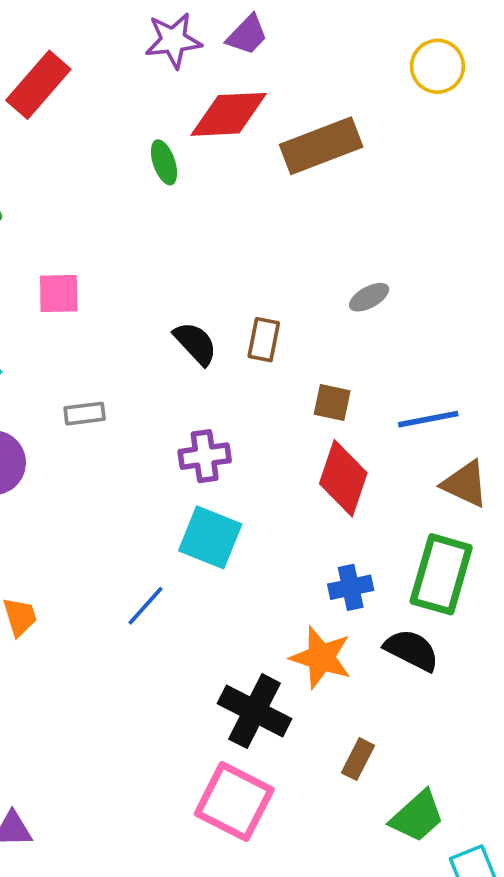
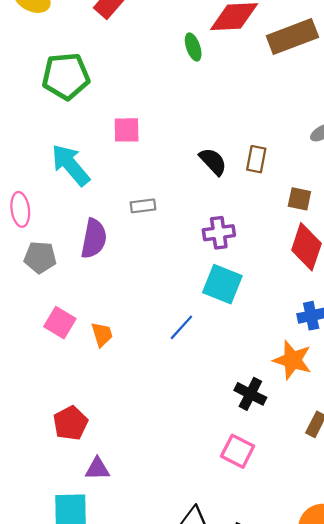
black cross: (255, 711) -> (250, 394), size x0.7
pink square: (234, 802) -> (238, 451), size x0.7

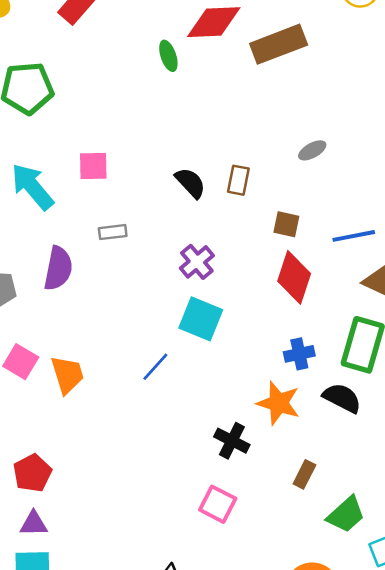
pink square: (127, 130) -> (93, 166), moved
purple cross: (219, 233) -> (197, 262), turned -32
orange trapezoid: (102, 334) -> (67, 375), size x1.4
purple triangle: (97, 469) -> (34, 524), moved

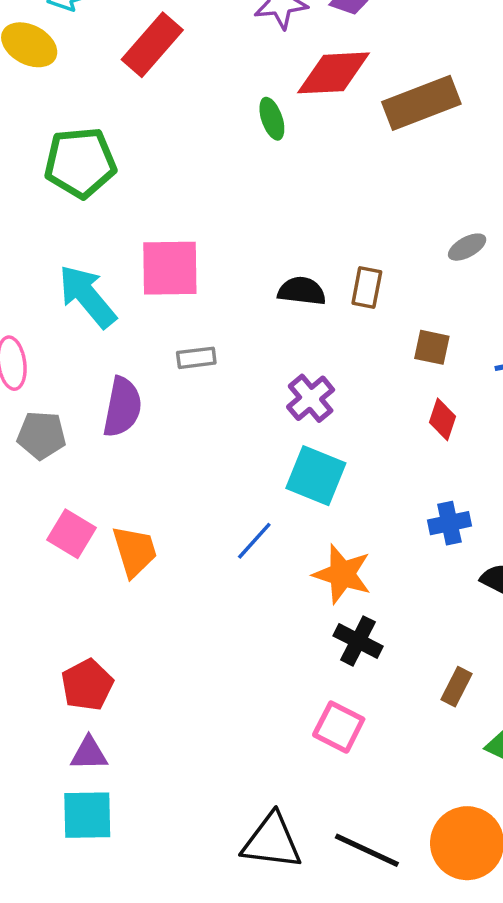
pink square: (93, 166) -> (170, 268), size x1.5
black semicircle: (190, 183) -> (302, 291), turned -40
red diamond: (294, 277) -> (442, 419), size x0.6
orange star: (279, 403) -> (342, 574), moved

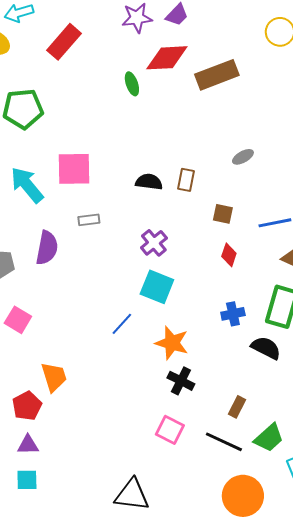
orange trapezoid: (135, 551) -> (54, 377), moved
cyan square: (87, 815) -> (27, 480), size x0.7
black line: (367, 850) -> (224, 442), moved

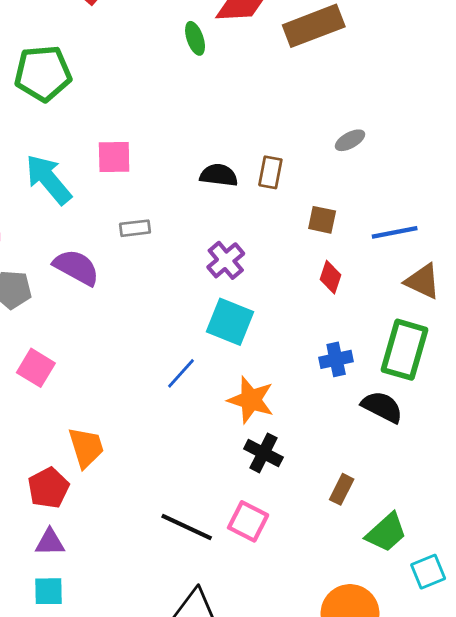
pink square: (74, 169) -> (114, 157), size x0.7
purple semicircle: (47, 248) -> (76, 267), turned -72
black line: (224, 442) -> (187, 527), moved

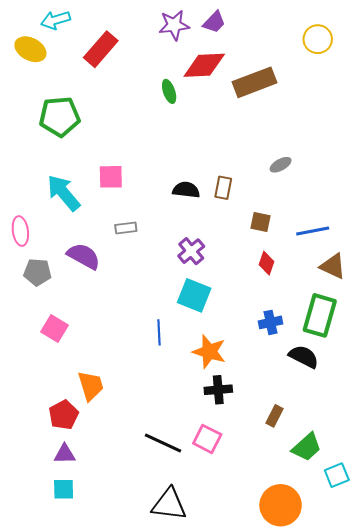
blue line: (181, 373) -> (159, 332), turned -45
black cross: (263, 453) -> (218, 390), turned -32

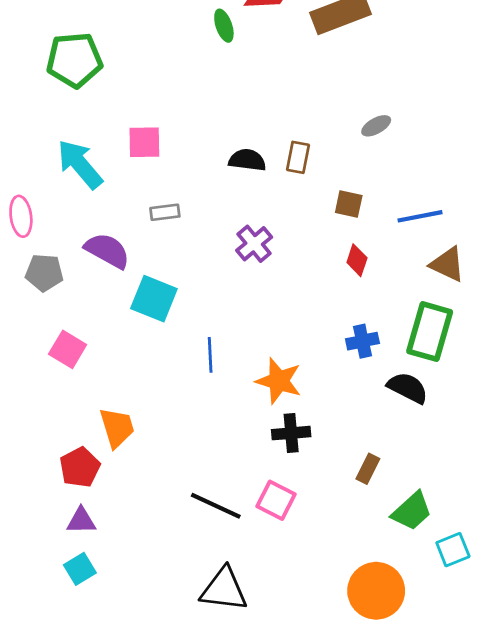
cyan square: (194, 295) -> (154, 299), moved
cyan square: (64, 489) -> (80, 569), turned -30

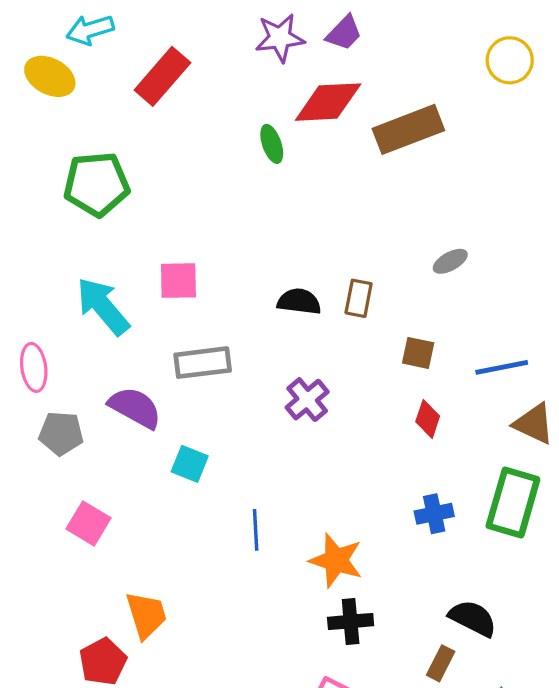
gray rectangle: (165, 212) -> (203, 363), size x1.6
cyan square: (154, 299) -> (190, 464), size x0.7
black semicircle: (408, 388) -> (473, 618), moved

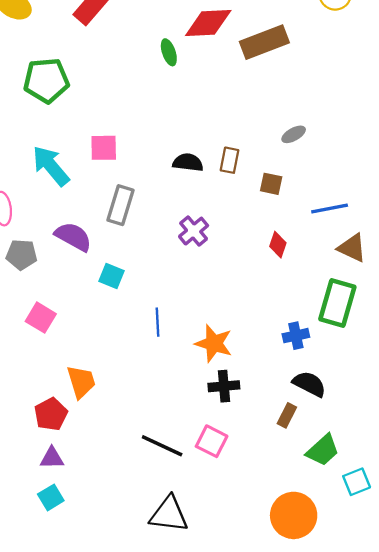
brown square: (418, 353) -> (271, 184), moved
gray rectangle: (203, 363) -> (120, 205), turned -66
blue cross: (434, 514) -> (296, 336), moved

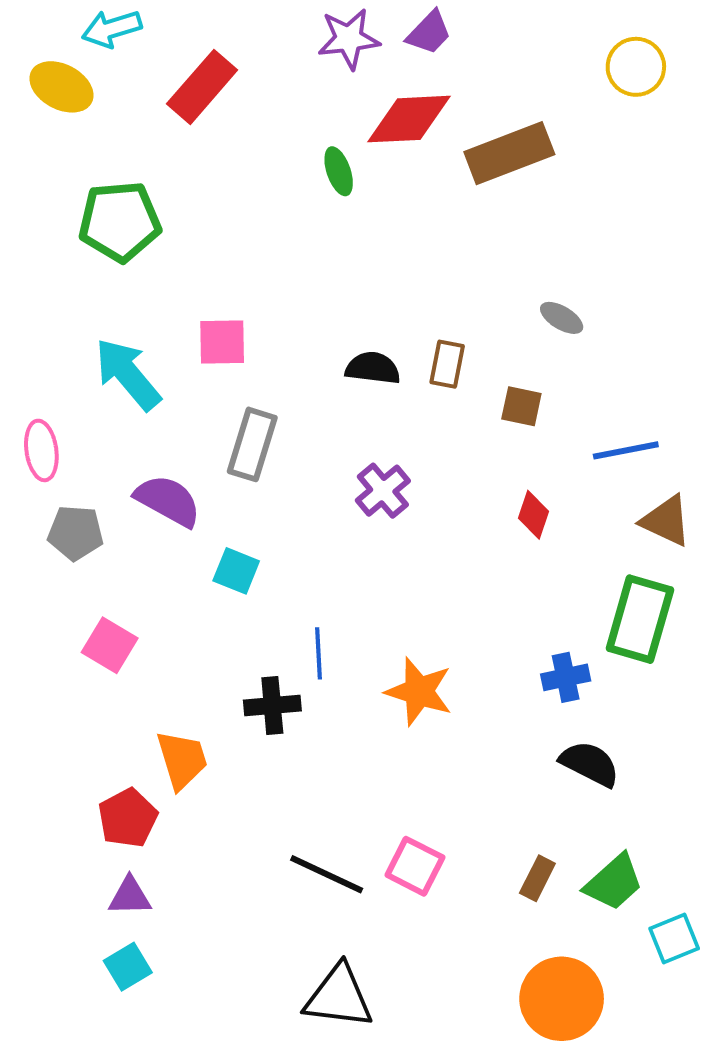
gray ellipse: (294, 134) -> (562, 318), turned 60
black cross: (224, 386) -> (272, 706), moved
brown rectangle: (287, 415) -> (537, 878), moved

